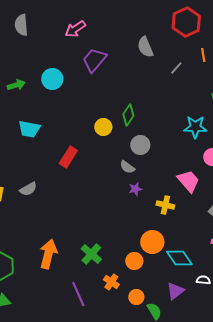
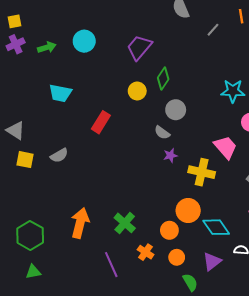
purple trapezoid: (94, 60) -> (139, 47), moved
yellow cross: (165, 205) -> (202, 172), size x1.4
orange circle: (136, 297) -> (177, 257), moved

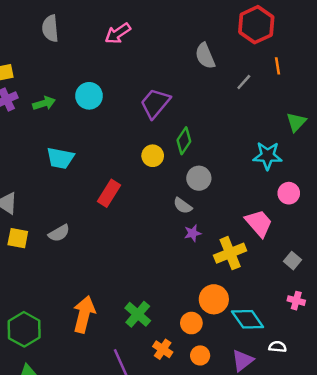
yellow cross: (202, 172) -> (230, 253), turned -35

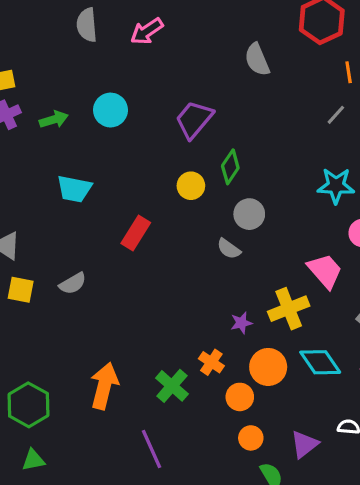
gray semicircle: (50, 28) -> (87, 25), moved
gray line: (244, 82) -> (336, 115), moved
purple star: (193, 233) -> (241, 323), moved
cyan diamond: (248, 319) -> (320, 362), moved
orange cross: (163, 349) -> (211, 362), moved

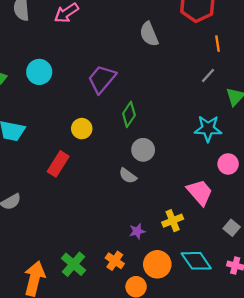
yellow circle: (191, 186) -> (82, 129), moved
yellow cross: (289, 309) -> (173, 221), size x0.7
green cross: (172, 386) -> (73, 264), moved

